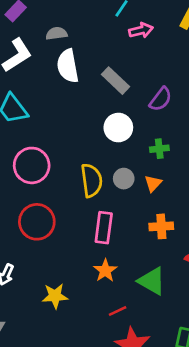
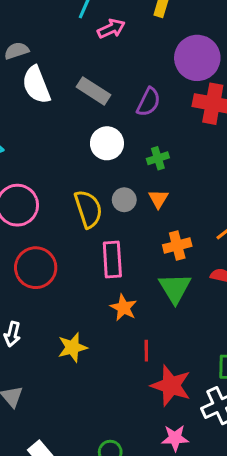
green triangle: (152, 281) -> (175, 288), moved, turned 40
red line: (118, 311) -> (146, 351), turned -54

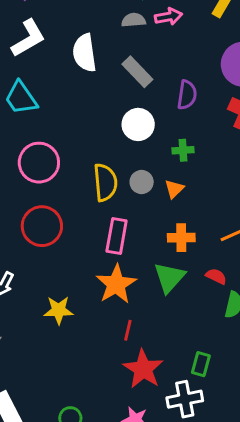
gray semicircle: (17, 51) -> (134, 20), moved
purple semicircle: (148, 102) -> (187, 95), turned -32
orange star: (124, 308) -> (116, 284), size x1.5

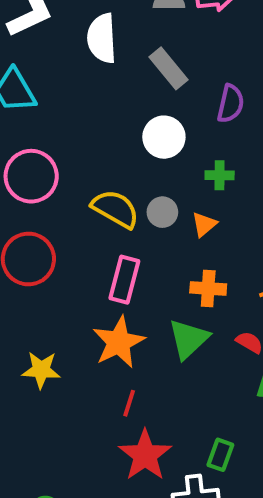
yellow semicircle: (105, 182) -> (115, 209), turned -60

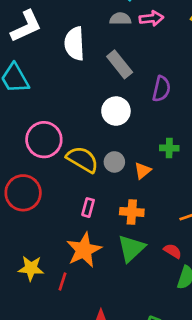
green cross: (220, 175) -> (169, 148), moved
pink circle: (31, 176) -> (44, 140), moved
pink rectangle: (124, 280) -> (88, 208), size x0.6
orange cross: (208, 288) -> (132, 212), moved
red line: (129, 403) -> (62, 281), moved

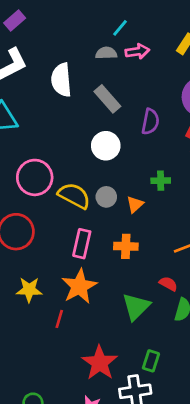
pink rectangle: (88, 208) -> (82, 244), size x1.5
green triangle: (131, 248) -> (136, 307), moved
yellow star: (31, 268) -> (29, 290), moved

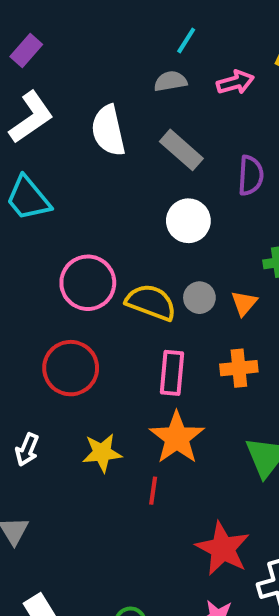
pink arrow: (137, 51) -> (235, 82), moved

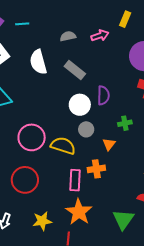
cyan line: (186, 40) -> (22, 24), moved, turned 56
purple semicircle: (251, 175) -> (103, 95), moved
gray circle: (199, 298) -> (86, 129), moved
orange cross: (239, 368) -> (96, 169), moved

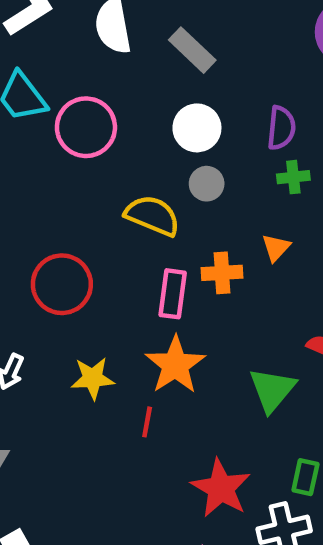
purple semicircle: (103, 95) -> (281, 128), moved
pink circle: (32, 137) -> (86, 127), moved
orange triangle: (109, 144) -> (276, 248), moved

